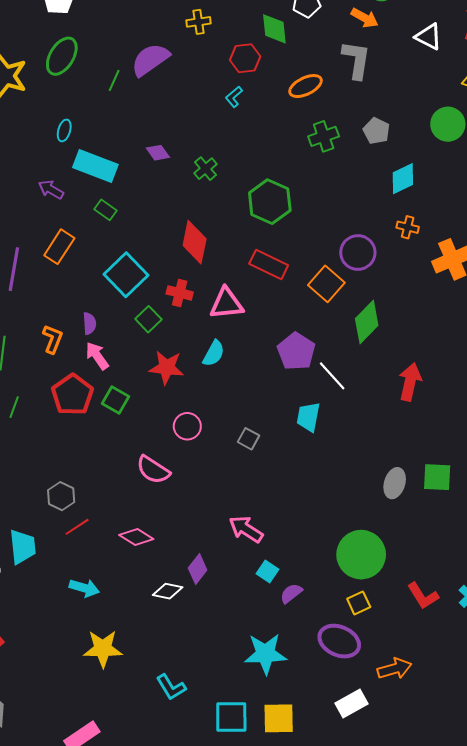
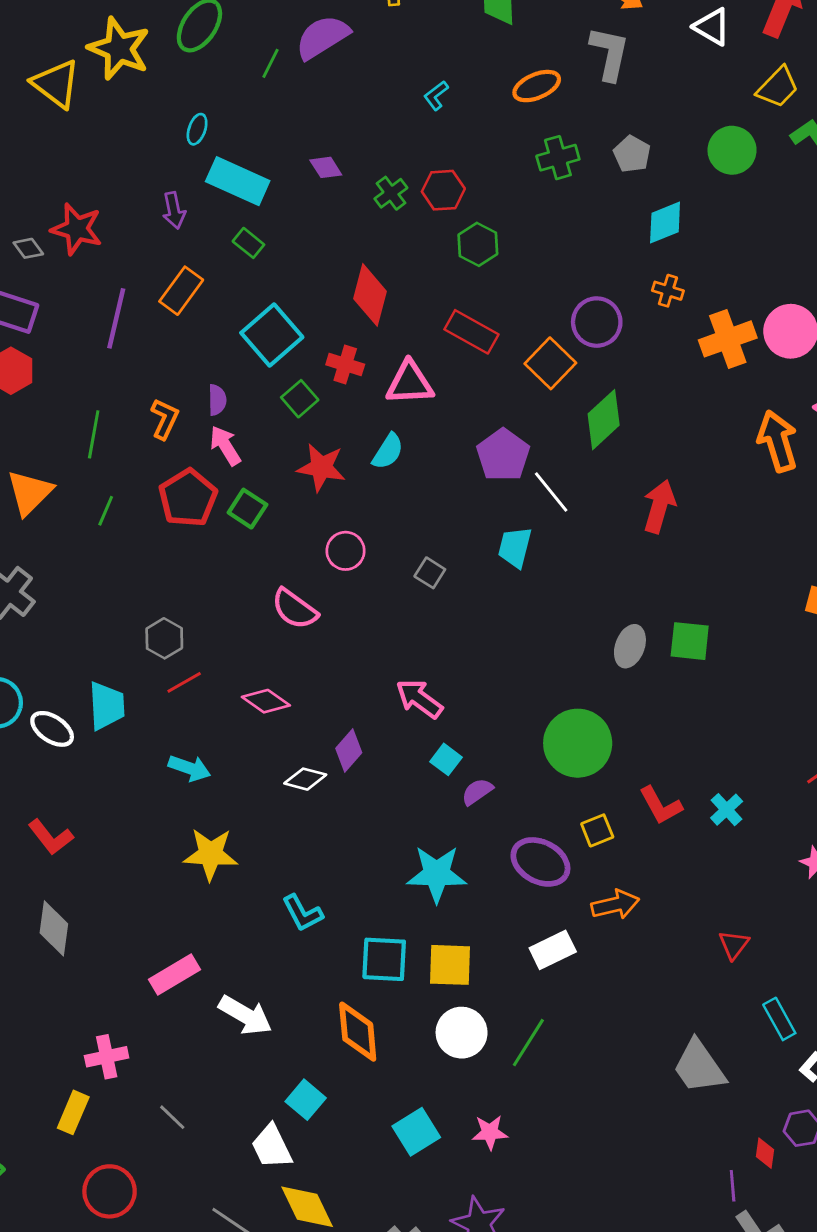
red hexagon: (245, 58) -> (443, 190), moved
purple arrow: (51, 190) -> (174, 210), turned -135
green hexagon: (270, 202) -> (478, 244), size x0.7
yellow square: (359, 603) -> (597, 830), moved

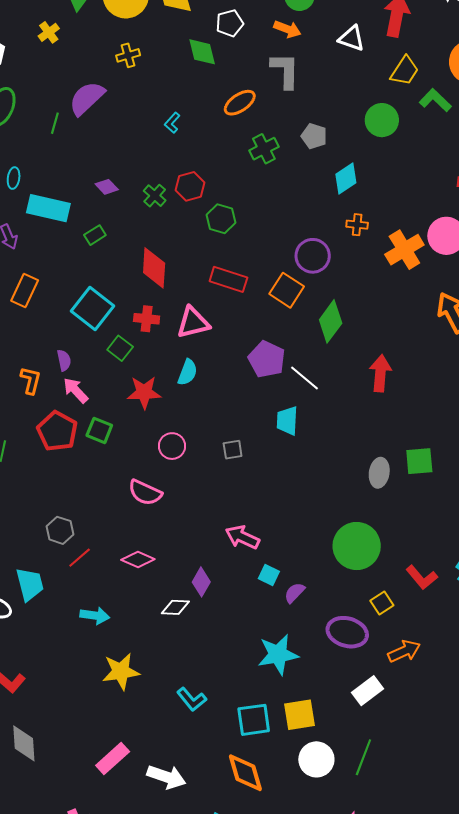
green rectangle: (248, 243) -> (95, 235), moved, turned -60
gray square: (430, 573) -> (233, 450), turned -30

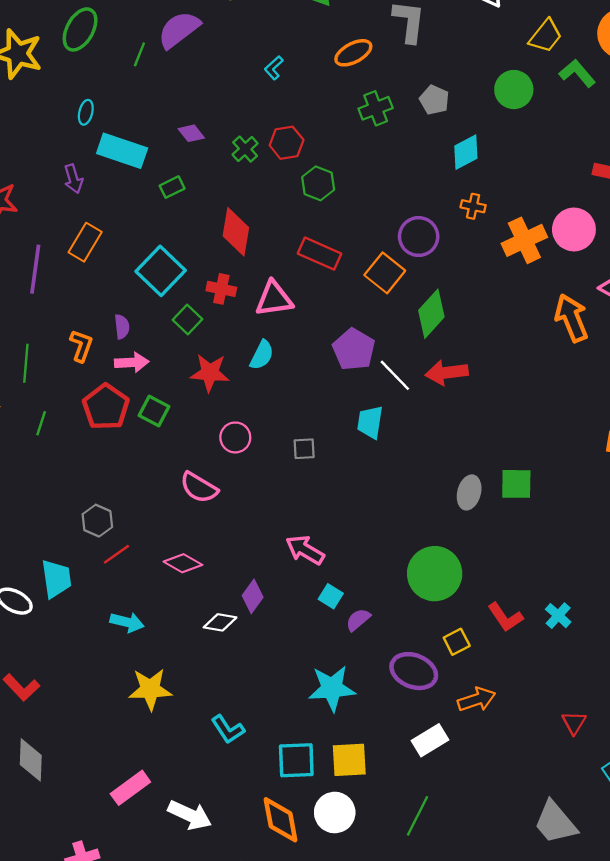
red arrow: (380, 373) -> (447, 373), moved, turned -108
pink arrow: (76, 390) -> (132, 362), turned 124
white circle: (316, 759) -> (335, 813), moved

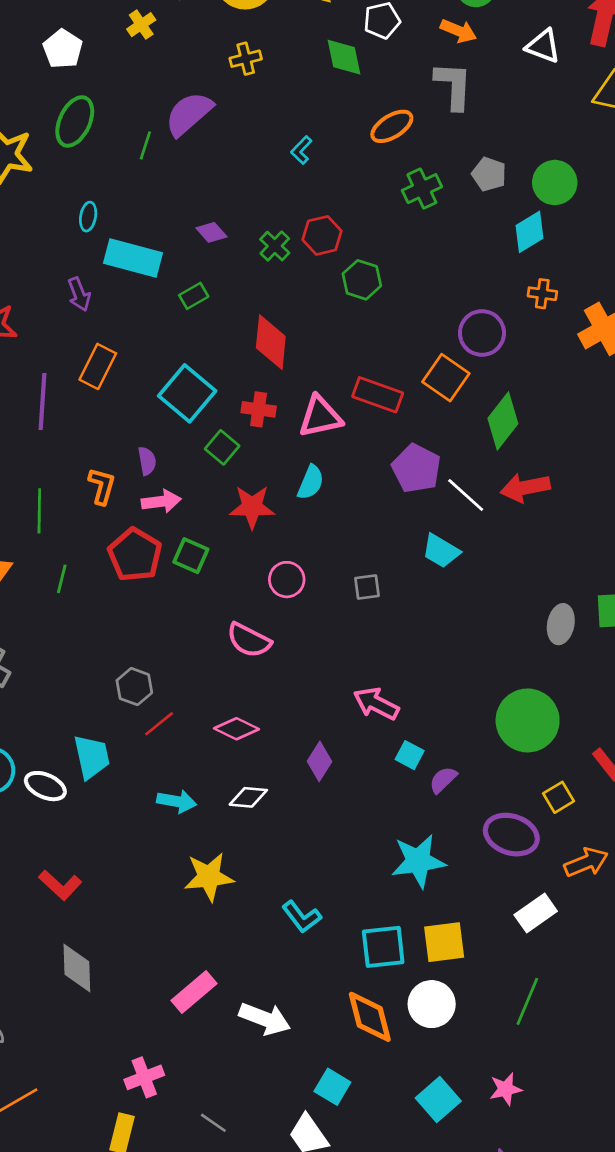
green circle: (514, 90) -> (555, 182), moved
red rectangle: (320, 254) -> (378, 395), moved
cyan trapezoid: (370, 422) -> (441, 551), turned -64
white diamond: (220, 622) -> (248, 797), moved

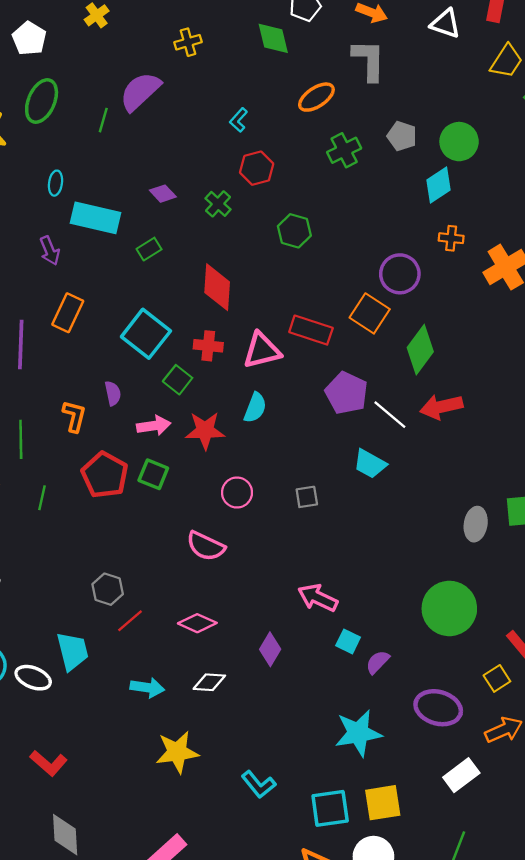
red hexagon: (322, 235) -> (257, 168), moved
pink arrow: (161, 501) -> (154, 426), moved
yellow square: (558, 797) -> (497, 678), moved

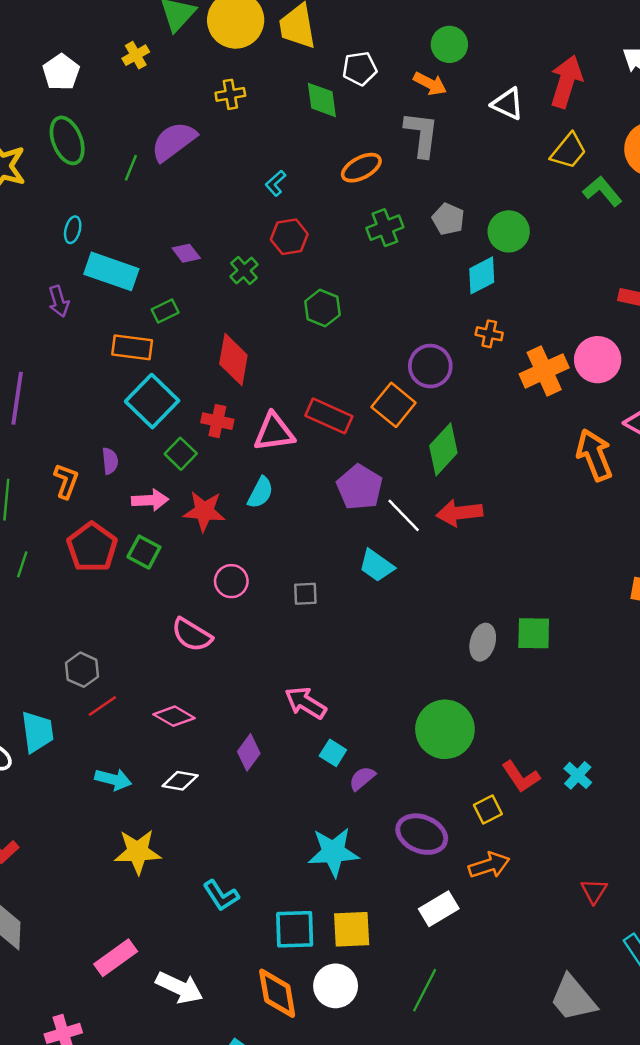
green ellipse: (42, 101) -> (67, 140), turned -51
orange rectangle: (68, 313) -> (132, 347), moved, turned 66

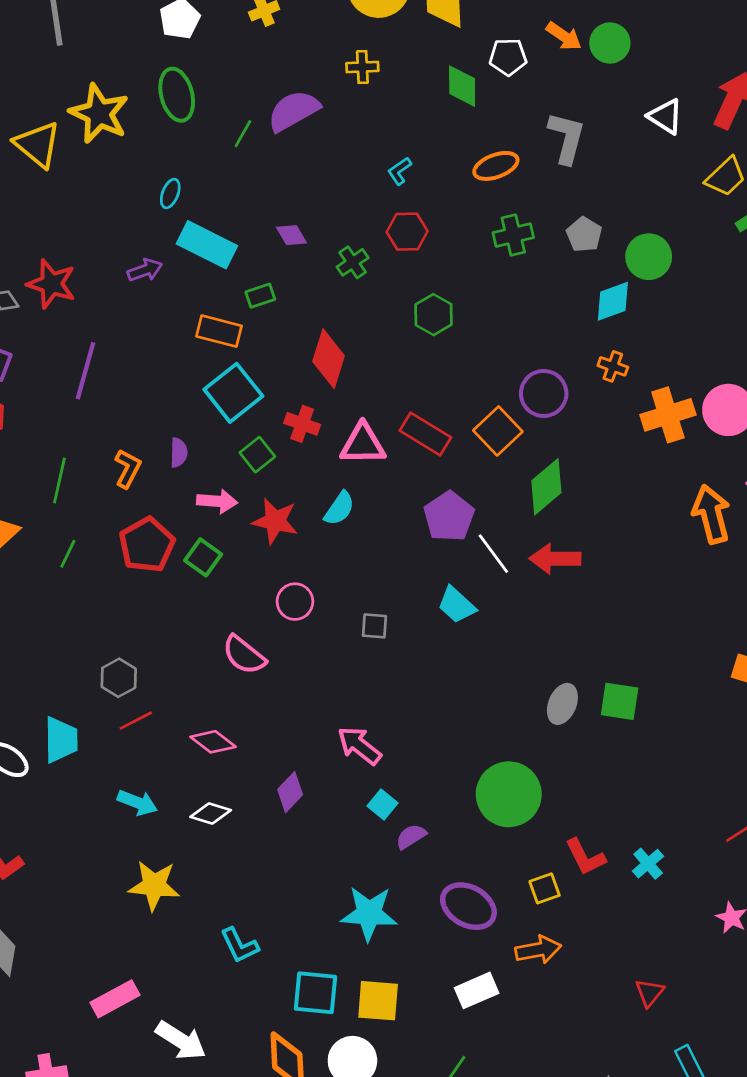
orange arrow: (430, 84) -> (564, 36), moved
purple arrow: (59, 301) -> (145, 270), turned -100

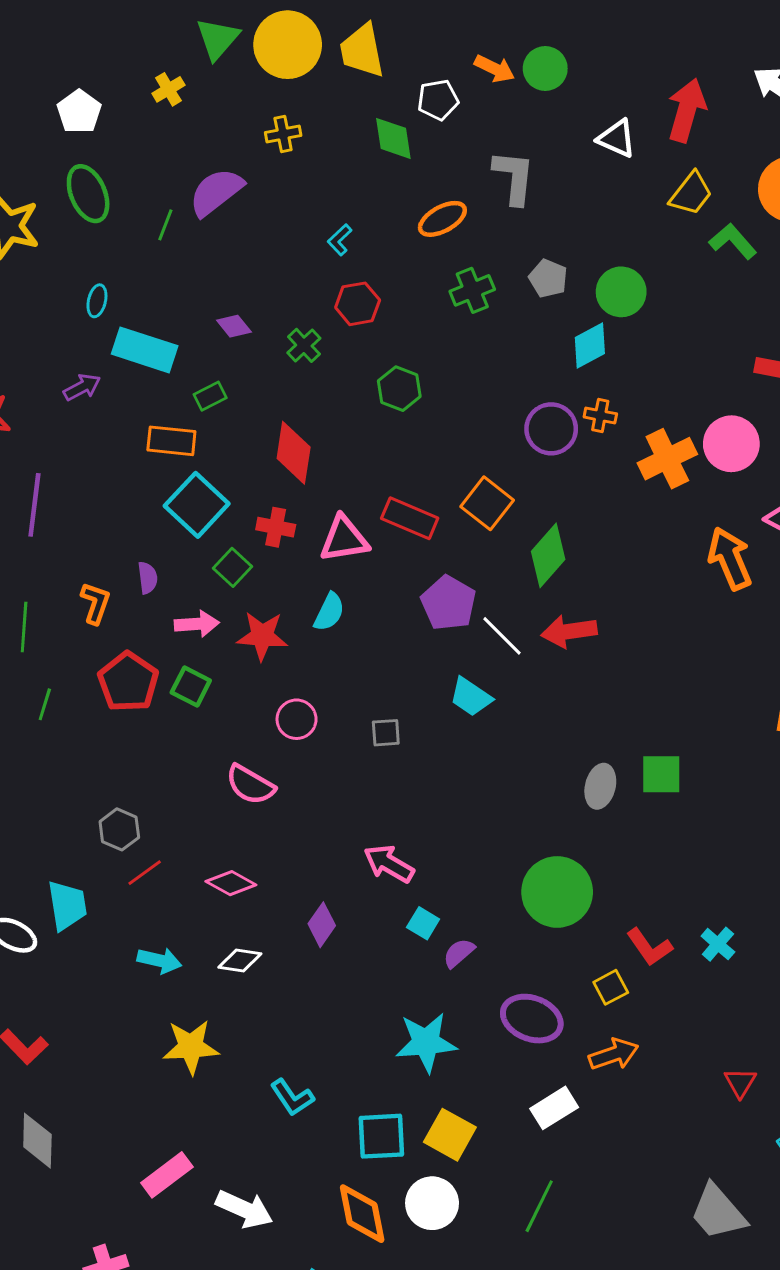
purple circle: (544, 393) -> (551, 429), moved
yellow square: (378, 1001) -> (450, 1135), turned 33

